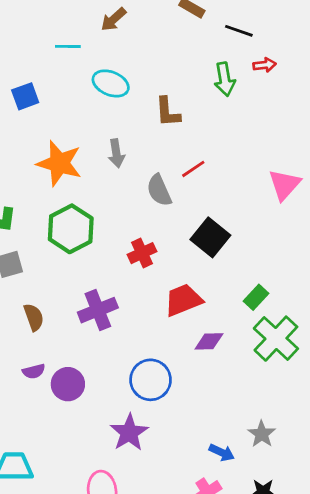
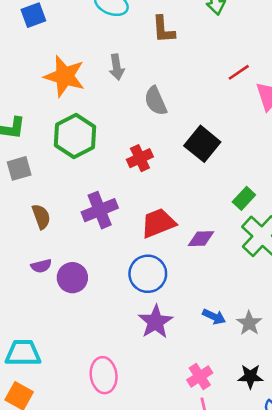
red line: (193, 169) -> (239, 72), moved
red trapezoid: (183, 300) -> (158, 223), moved
purple star: (129, 433) -> (156, 322), moved
blue arrow: (222, 453) -> (214, 317), moved

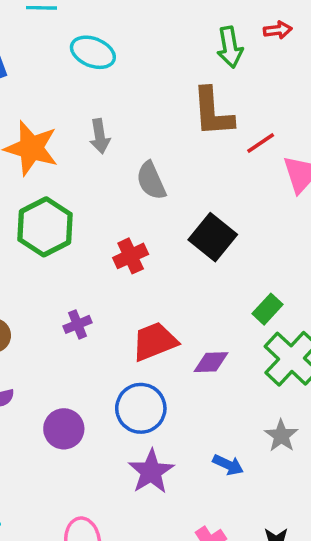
brown L-shape: (163, 29) -> (213, 112), moved, size x1.4
purple cross: (100, 210) -> (78, 324), size x0.6
purple circle: (72, 278) -> (64, 429), moved
gray star: (249, 323) -> (281, 436), moved

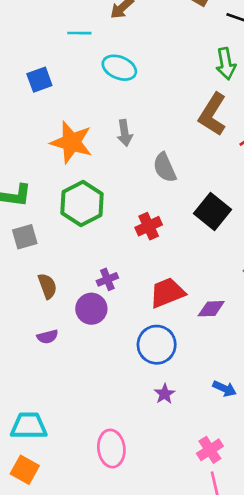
brown L-shape: (213, 112) -> (213, 114), turned 36
purple circle: (64, 429) -> (91, 309), moved
purple star: (151, 472) -> (165, 394), size x0.6

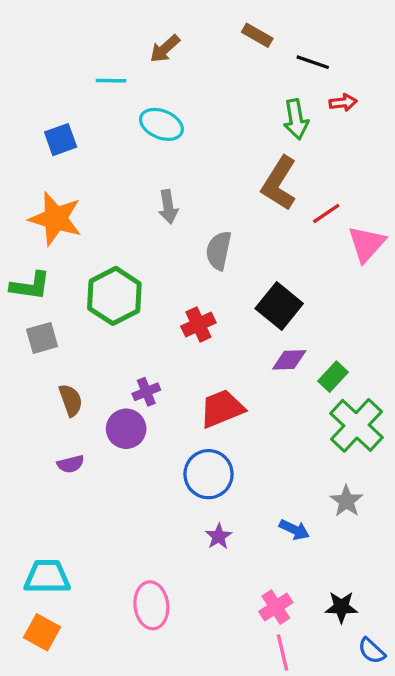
orange star: (71, 142) -> (55, 219), moved
gray semicircle: (165, 168) -> (219, 251), turned 36
purple diamond: (211, 309) -> (289, 360), moved

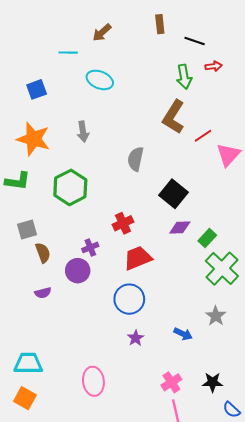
brown rectangle: (257, 35) -> (160, 24), turned 54
gray arrow: (168, 207) -> (83, 132), moved
red cross: (198, 324) -> (123, 223), moved
gray square: (42, 338) -> (27, 230), moved

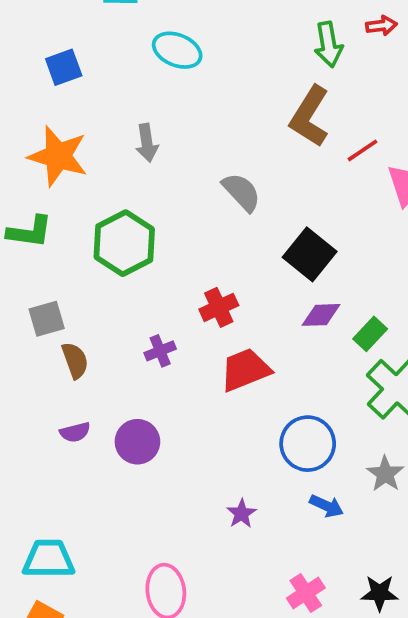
gray semicircle: (136, 159) -> (241, 192), turned 125
purple circle: (78, 271) -> (137, 442), moved
blue circle: (129, 299) -> (308, 444), moved

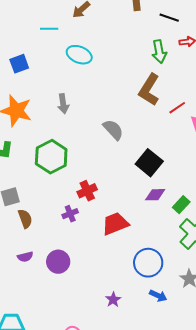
red cross: (219, 307) -> (87, 191), moved

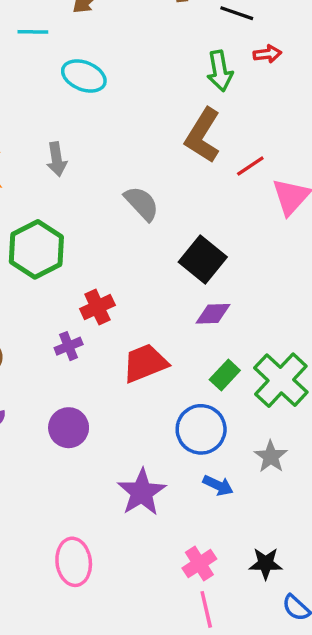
green rectangle: (181, 205) -> (225, 375), moved
purple circle: (58, 262) -> (69, 428), moved
purple star: (113, 300) -> (142, 492), size x1.8

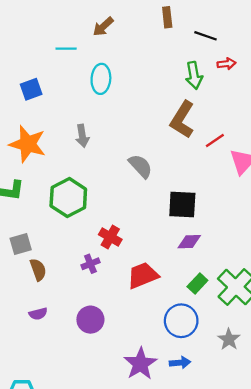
cyan ellipse: (84, 76) -> (101, 79), turned 72
black square: (203, 259) -> (182, 204), turned -36
red cross: (97, 307) -> (110, 237), turned -35
blue arrow: (218, 485) -> (180, 363), moved, turned -30

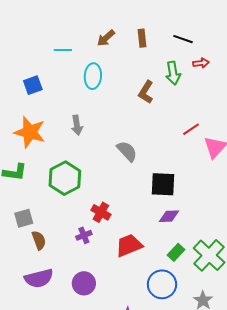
brown rectangle: (167, 17) -> (142, 38), moved
brown arrow: (103, 27) -> (106, 38), moved
brown L-shape: (182, 120) -> (146, 92), moved, size x0.7
purple semicircle: (38, 314) -> (39, 278), size x1.8

